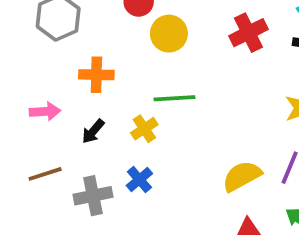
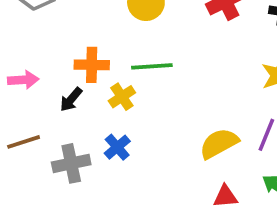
orange cross: (96, 75) -> (92, 65), moved

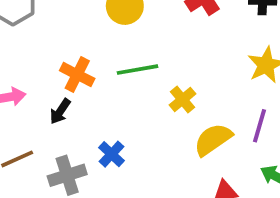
orange cross: (92, 65) -> (77, 75), turned 32
yellow cross: (122, 97) -> (183, 99), moved

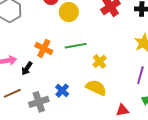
black arrow: (60, 111) -> (27, 68), moved
yellow semicircle: (213, 140) -> (96, 88), moved, turned 60

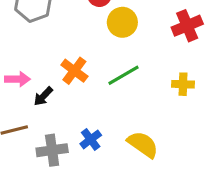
green line: (76, 46) -> (124, 75), turned -30
yellow cross: (100, 61) -> (183, 84), moved, turned 32

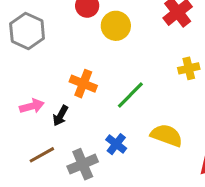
green line: (124, 75) -> (130, 95), moved

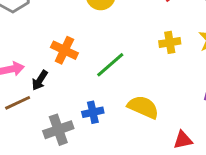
blue cross: (116, 144) -> (93, 112), turned 36
brown line: (42, 155) -> (18, 103), moved

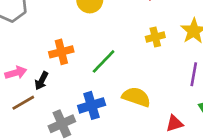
orange cross: (64, 50) -> (61, 52), turned -35
blue cross: (93, 112) -> (92, 105), size x1.4

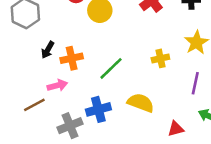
yellow cross: (155, 37) -> (160, 58), moved
pink arrow: (16, 73) -> (57, 85), moved
black arrow: (42, 81) -> (48, 50), moved

